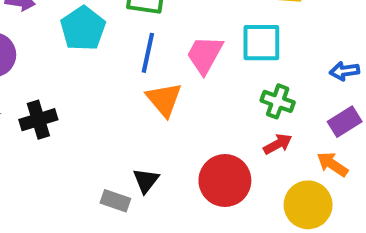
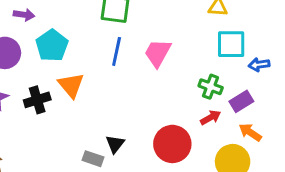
cyan pentagon: (83, 28) -> (52, 46), moved
cyan square: (261, 43) -> (231, 44), moved
orange triangle: (164, 99) -> (71, 85), moved
purple rectangle: (345, 122) -> (241, 101), moved

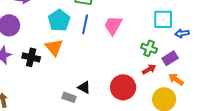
cyan pentagon: (52, 46) -> (59, 20), moved
black cross: (37, 100) -> (31, 57), turned 30
black triangle: (115, 144) -> (84, 87), turned -40

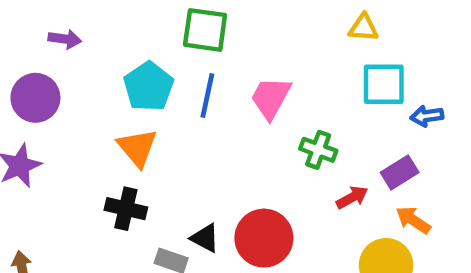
green cross: (149, 48) -> (318, 150), moved
black cross: (31, 57) -> (126, 209), moved
red circle: (123, 87) -> (264, 238), moved

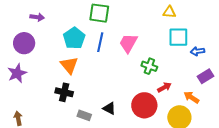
purple rectangle: (400, 172) -> (205, 76), moved
black triangle: (205, 238) -> (109, 108), moved
red circle: (264, 238) -> (144, 105), moved

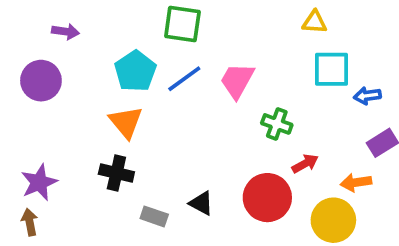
blue line: (100, 42) -> (184, 79), turned 42
purple star: (17, 73) -> (39, 182), moved
orange arrow: (191, 97) -> (356, 182), turned -42

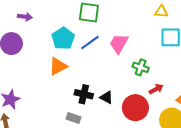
orange triangle: (126, 122) -> (58, 66), turned 42
black cross: (116, 173) -> (84, 94), moved
black triangle: (201, 203) -> (106, 97), moved

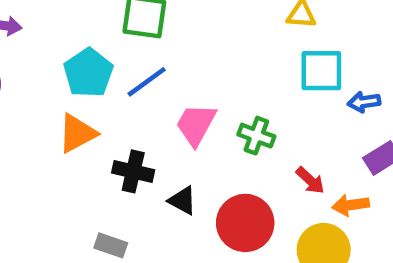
pink trapezoid: (119, 44) -> (196, 124), moved
red arrow: (156, 89) -> (310, 180), moved, turned 72
black cross: (84, 94) -> (133, 171), moved

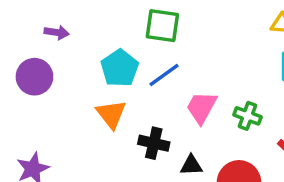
orange triangle: (77, 133) -> (111, 114), turned -40
black triangle: (182, 201) -> (191, 165), turned -30

